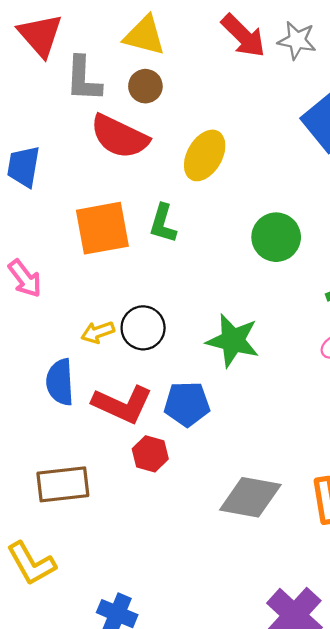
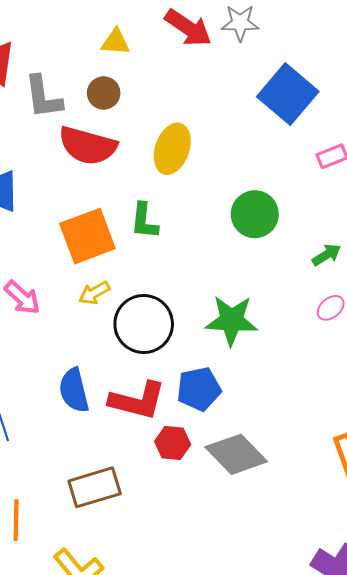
yellow triangle: (144, 36) -> (116, 42), moved, size x0.7
black circle: (143, 328) -> (144, 324), size x1.4
yellow arrow: (98, 332) -> (94, 293), moved
gray diamond: (250, 497) -> (236, 454), moved, turned 46

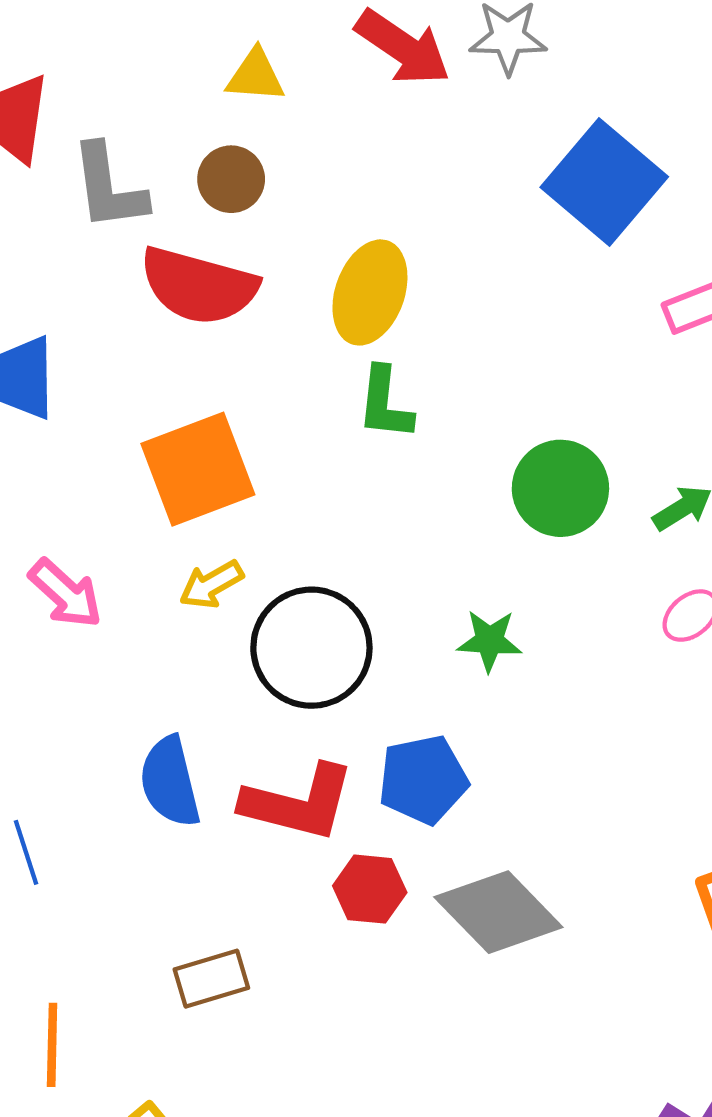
green circle: (255, 214) -> (560, 488), moved
green L-shape: (144, 221) -> (385, 403), moved
green star: (231, 320) -> (489, 641), size x0.6
brown rectangle: (95, 487) -> (211, 979), size x0.7

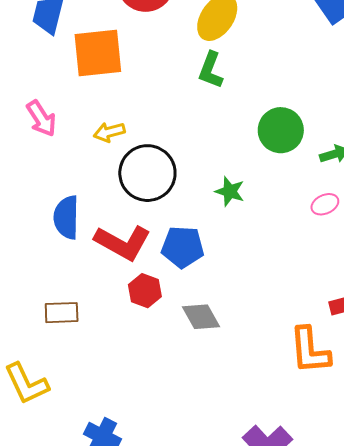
orange square: (198, 469) -> (98, 53), moved
gray diamond: (498, 912) -> (201, 317), size x0.7

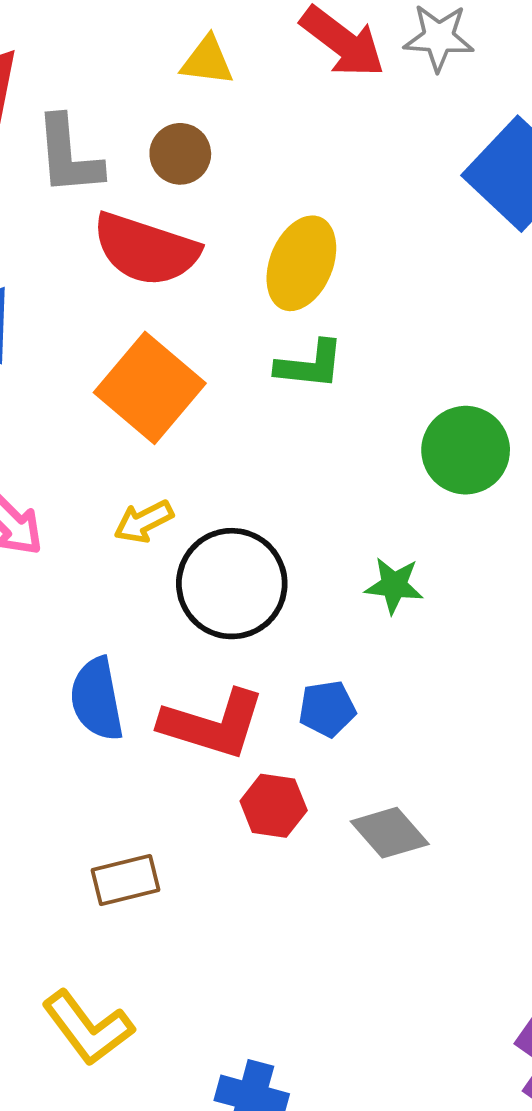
orange square: (98, 53) -> (150, 388), moved, turned -32
green L-shape: (211, 70) -> (310, 365), turned -93
blue pentagon: (183, 247) -> (327, 709), size x0.7

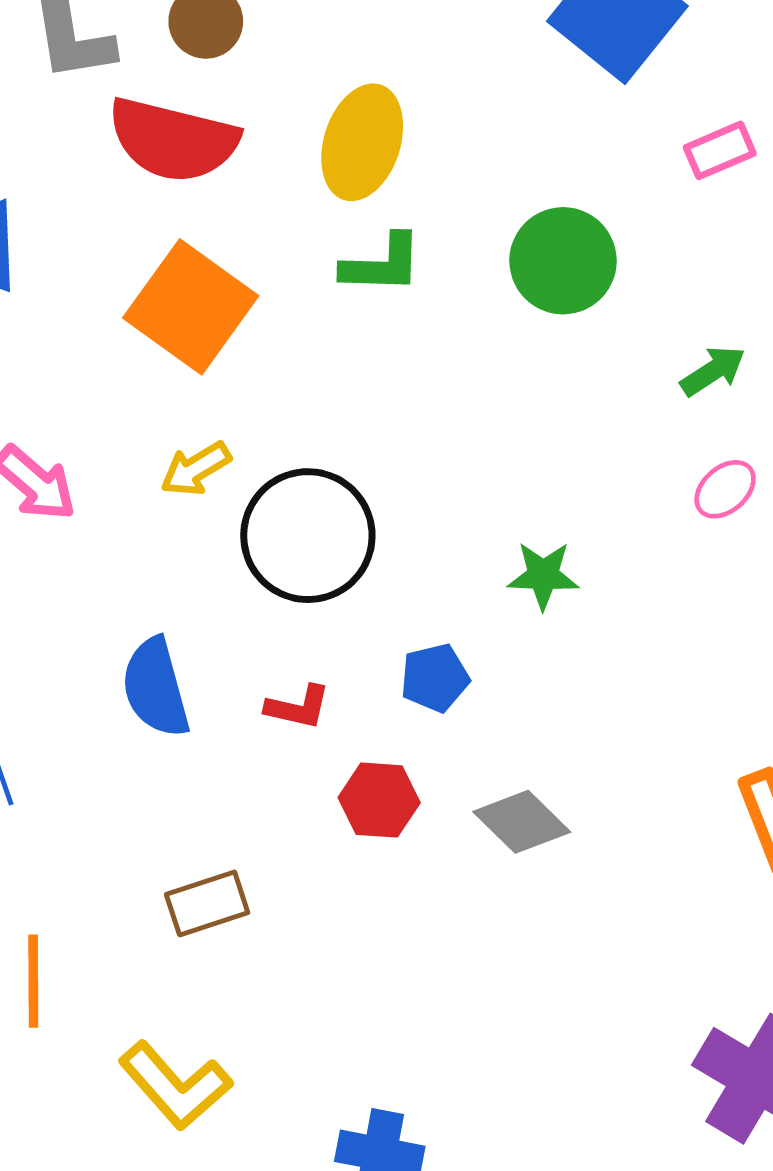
green circle: (466, 450) -> (563, 261), moved
green star: (394, 585) -> (543, 575), moved
red L-shape: (213, 724) -> (298, 707), size x0.5

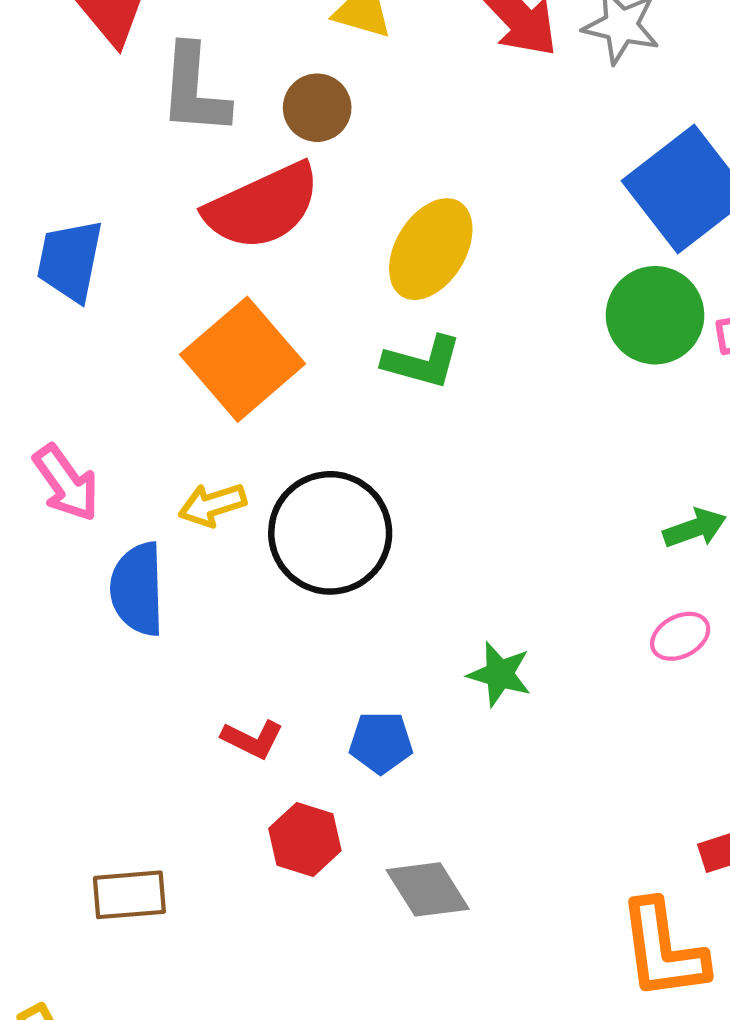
red semicircle: (173, 140) -> (263, 206), turned -52
green circle: (563, 261) -> (655, 315), moved
black circle: (308, 536) -> (330, 533), moved
blue semicircle: (156, 688) -> (137, 589), moved

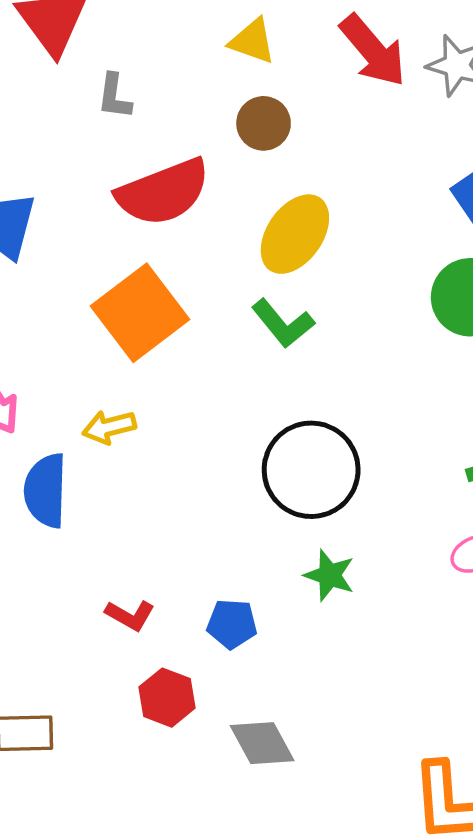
gray L-shape: (194, 90) -> (114, 96), size x0.6
brown circle: (317, 108) -> (264, 123), moved
green L-shape: (422, 362) -> (283, 323), turned 32
black circle: (330, 533) -> (311, 470), moved

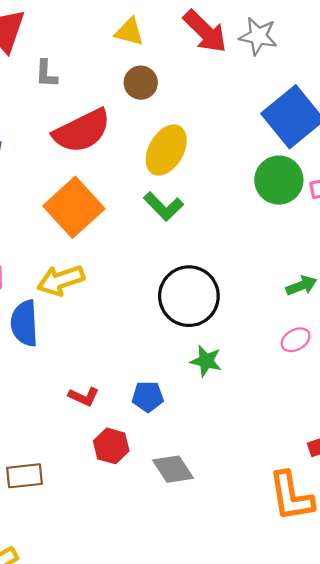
yellow arrow: (109, 427) -> (61, 280), size x1.4

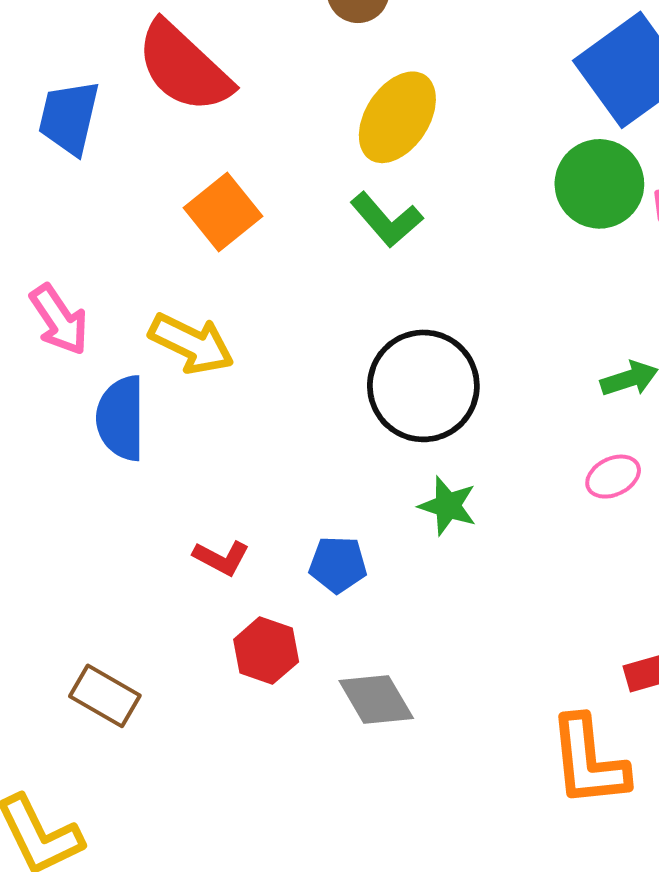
red semicircle: (82, 131) -> (184, 67), moved, turned 66
orange square: (74, 207) -> (223, 212), size x0.7
yellow arrow: (61, 280) -> (191, 344), turned -138
brown rectangle: (24, 476) -> (105, 696), turned 33

